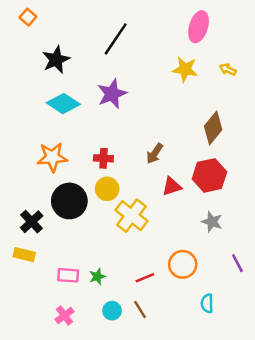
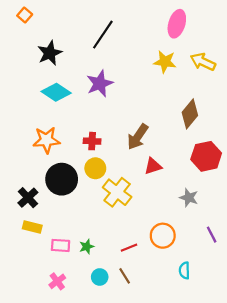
yellow arrow: (228, 69) -> (203, 62), size x1.6
brown arrow: (155, 153) -> (138, 137), size x1.4
red hexagon: (209, 175) -> (206, 156), moved
yellow rectangle: (24, 255) -> (32, 227), moved

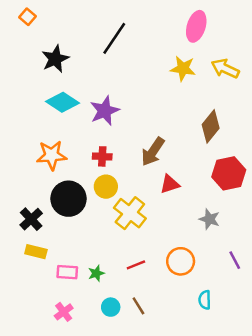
purple star: (100, 84) -> (105, 111), moved
red line: (129, 248) -> (136, 265), moved

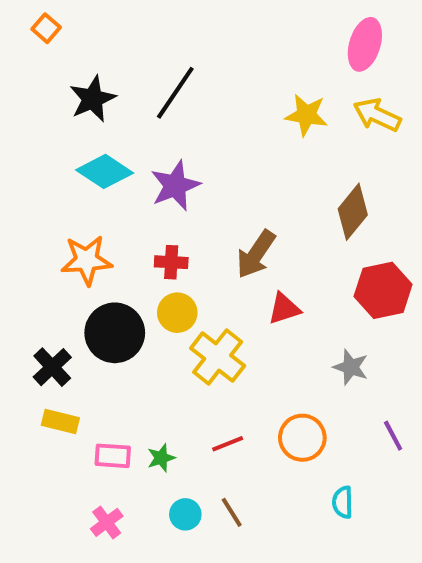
pink ellipse: (196, 26) -> (365, 44), moved
black line: (114, 38) -> (175, 93), moved

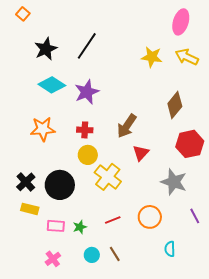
red triangle: (284, 309) -> (141, 153), turned -30
black circle: (115, 333) -> (60, 185), moved
gray star: (351, 367) -> (174, 182), size x1.5

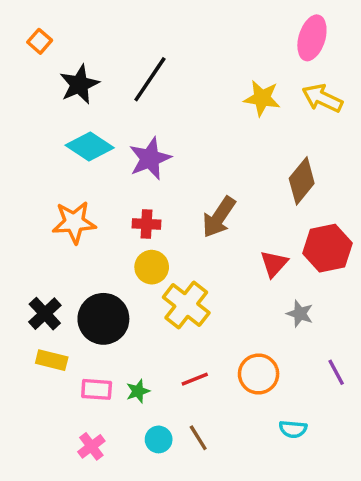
orange square: (23, 14) -> (40, 41), moved
red triangle: (141, 153) -> (274, 264), moved
gray star: (174, 182) -> (300, 314), size x0.6
cyan semicircle: (170, 249) -> (293, 429), turned -84

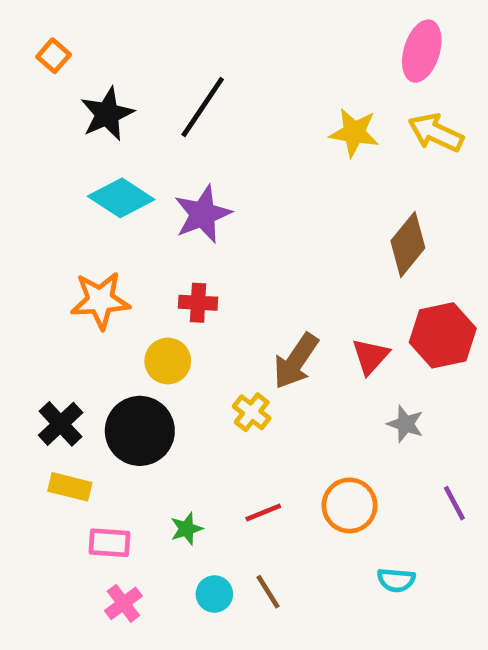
brown arrow: (219, 217) -> (296, 361), moved
yellow circle: (152, 267) -> (168, 361), moved
yellow cross: (186, 305) -> (252, 412), size x0.6
pink rectangle: (97, 389) -> (109, 543), moved

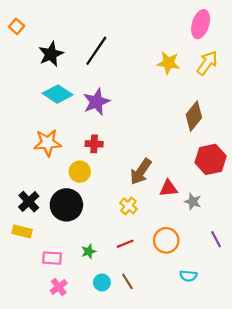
orange square: (54, 56) -> (17, 26), moved
yellow arrow: (436, 133) -> (207, 63), turned 100
red triangle: (370, 356) -> (168, 188), moved, turned 42
yellow cross: (252, 412) -> (129, 206), moved
yellow rectangle: (70, 487) -> (22, 231), moved

